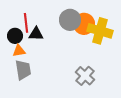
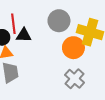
orange circle: (84, 24) -> (73, 48), moved

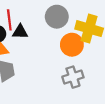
gray cross: (74, 79) -> (73, 77), turned 30

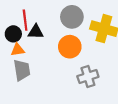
orange circle: (72, 45) -> (70, 47), moved

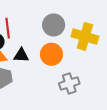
black triangle: (36, 32) -> (21, 55), moved

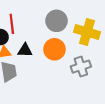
gray cross: (69, 83) -> (81, 67), moved

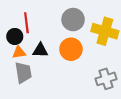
gray cross: (81, 67) -> (106, 79), moved

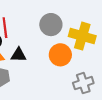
orange circle: (71, 49) -> (60, 55), moved

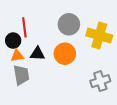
orange circle: (60, 55) -> (65, 54), moved

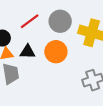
red line: (24, 27) -> (30, 21), moved, turned 60

